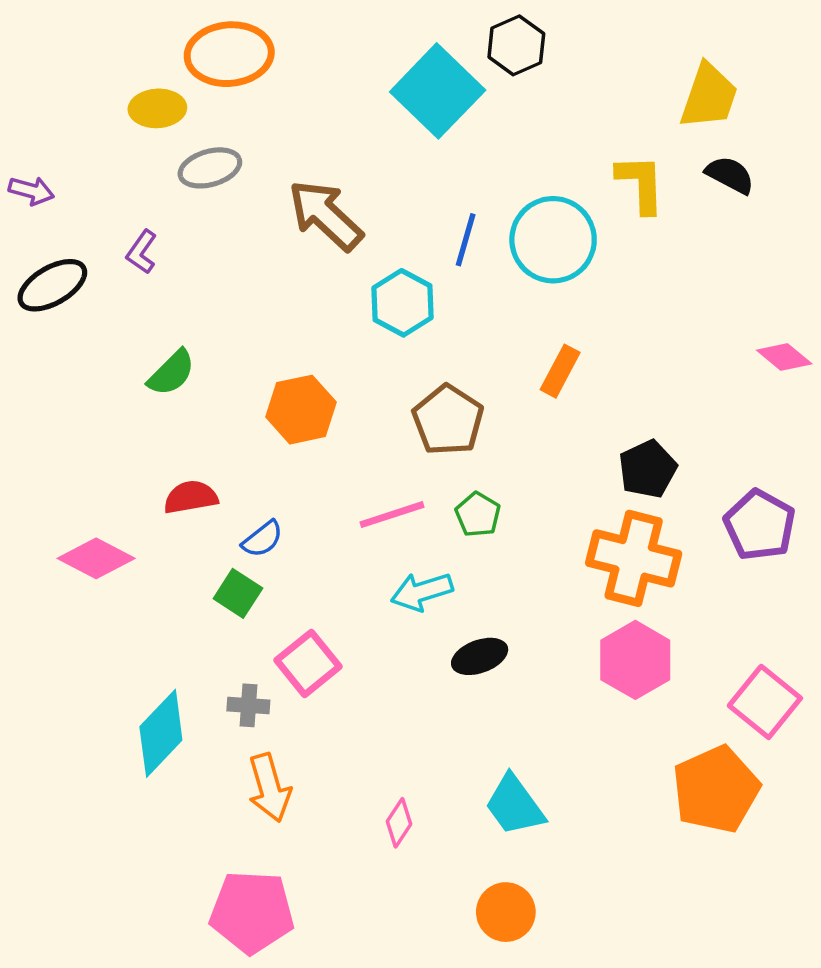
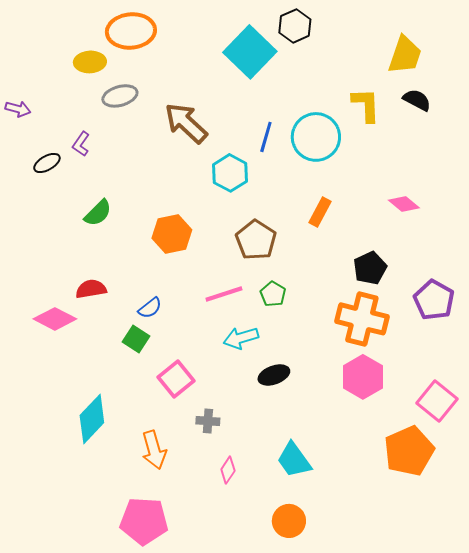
black ellipse: (52, 285) -> (47, 163), moved, size x0.7
pink diamond: (784, 357) -> (404, 204), moved
red semicircle: (191, 497) -> (91, 289), moved
gray cross: (248, 705) -> (208, 421), moved

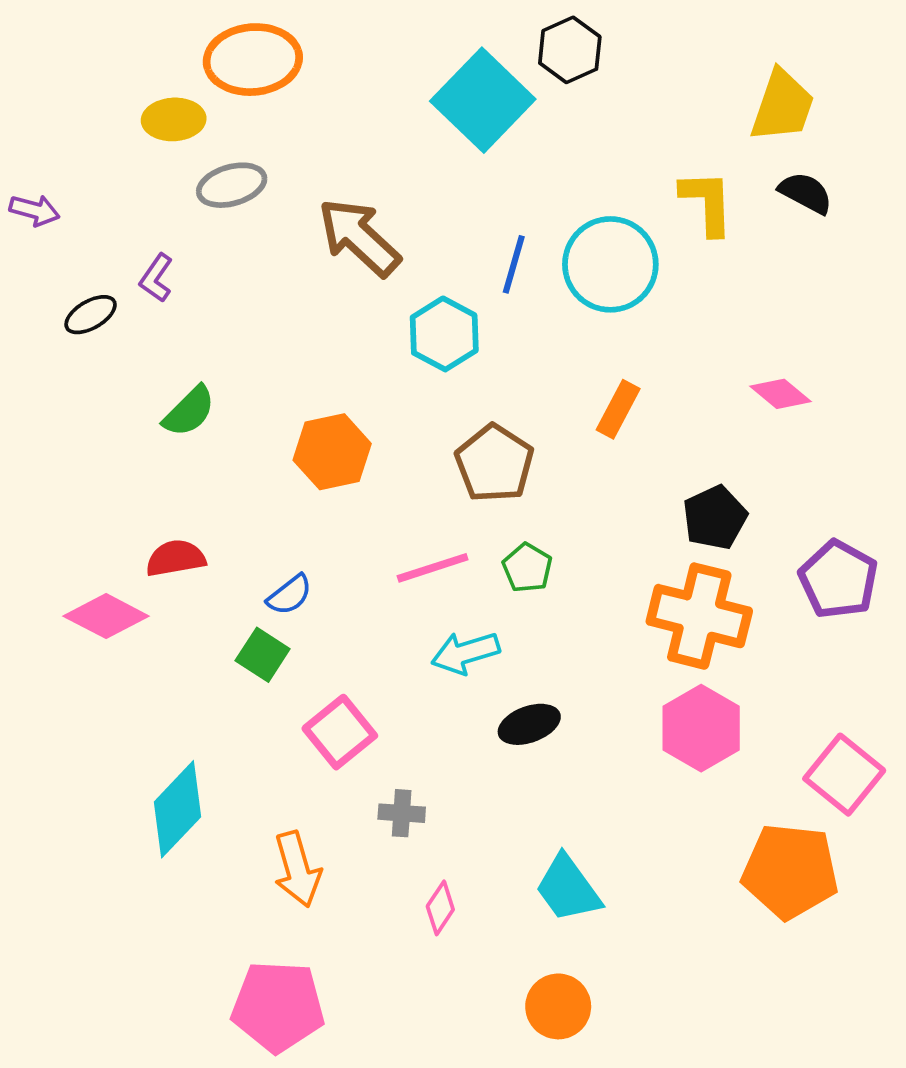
orange pentagon: (409, 451) -> (790, 871), turned 30

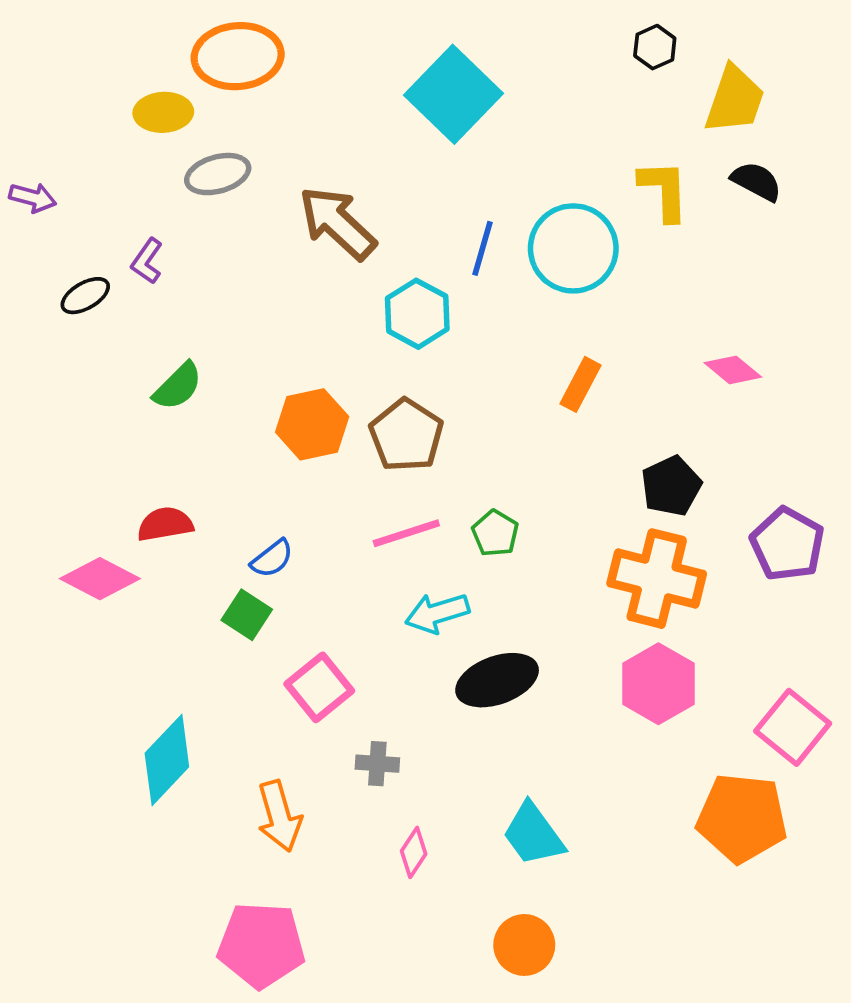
black hexagon: (570, 50) -> (655, 47), moved, size x0.7
brown pentagon: (494, 463) -> (406, 435), moved
black ellipse: (529, 724) -> (497, 680), size x1.4

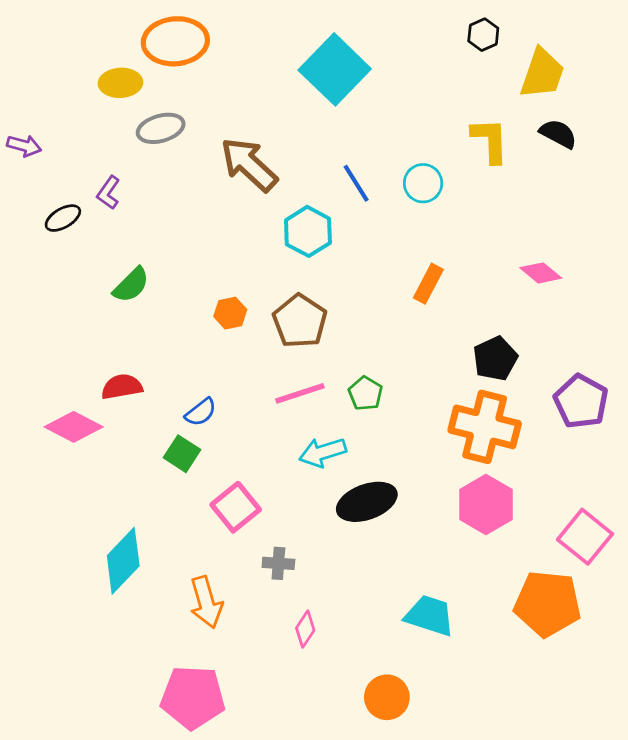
blue line: (483, 248) -> (356, 183), turned -48
cyan circle: (573, 248) -> (423, 183), size x0.6
orange hexagon: (312, 424) -> (230, 313), size x0.6
cyan trapezoid: (533, 834) -> (430, 616), moved, turned 144

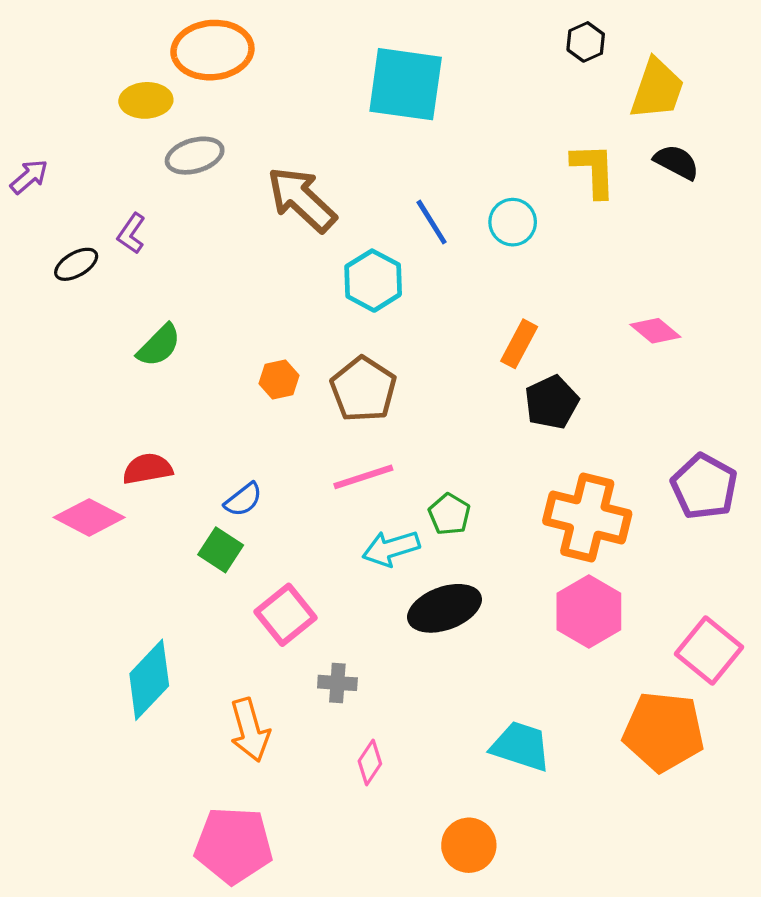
cyan square: (335, 69) -> (406, 84), turned -36
purple arrow: (24, 146) -> (29, 177), turned -56
black pentagon: (495, 359) -> (552, 402), moved
green pentagon: (365, 393) -> (449, 514), moved

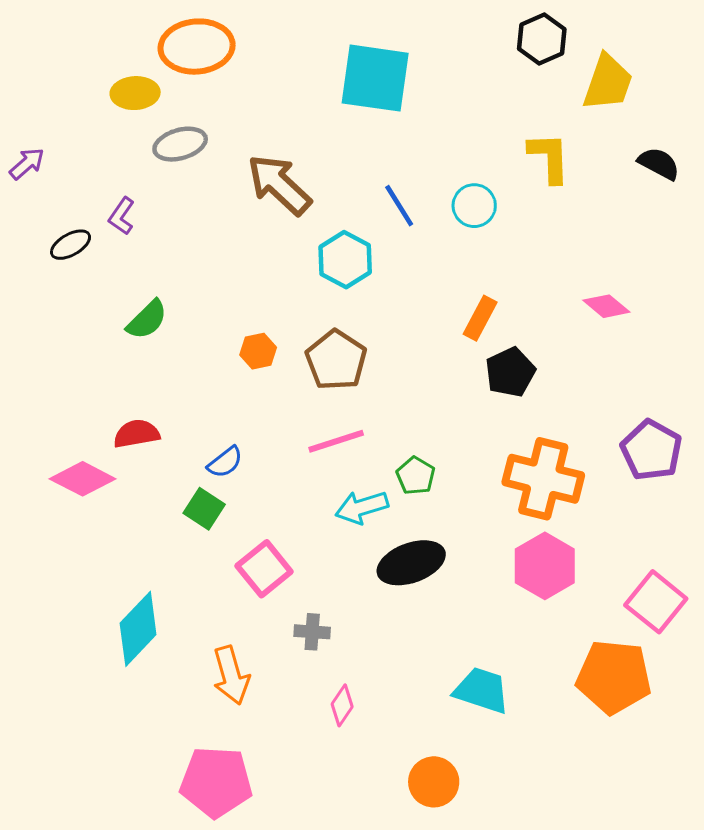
black hexagon: (586, 42) -> (542, 39), size x1.4
black semicircle: (677, 162) -> (659, 164), moved

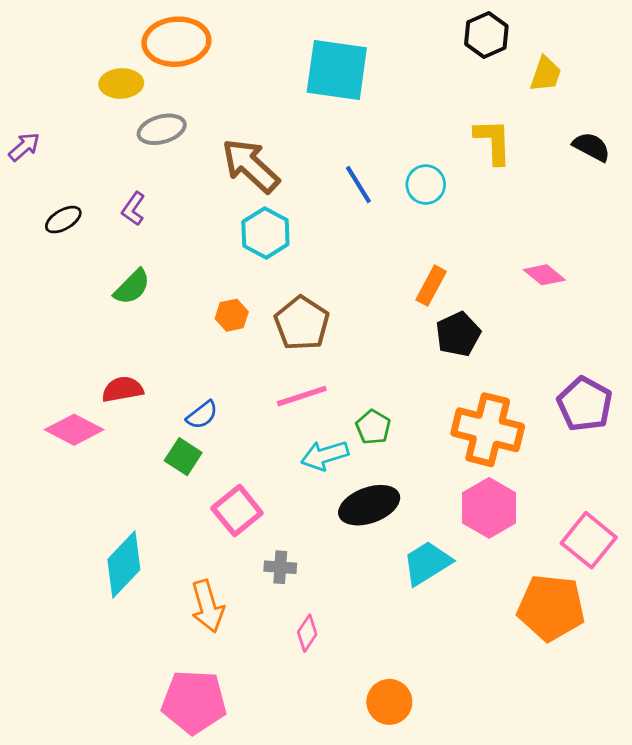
yellow trapezoid: (608, 83) -> (546, 74), size x0.7
purple L-shape: (122, 216) -> (133, 209), moved
cyan hexagon: (345, 260) -> (265, 233), moved
cyan trapezoid: (482, 690) -> (427, 563), moved, turned -50

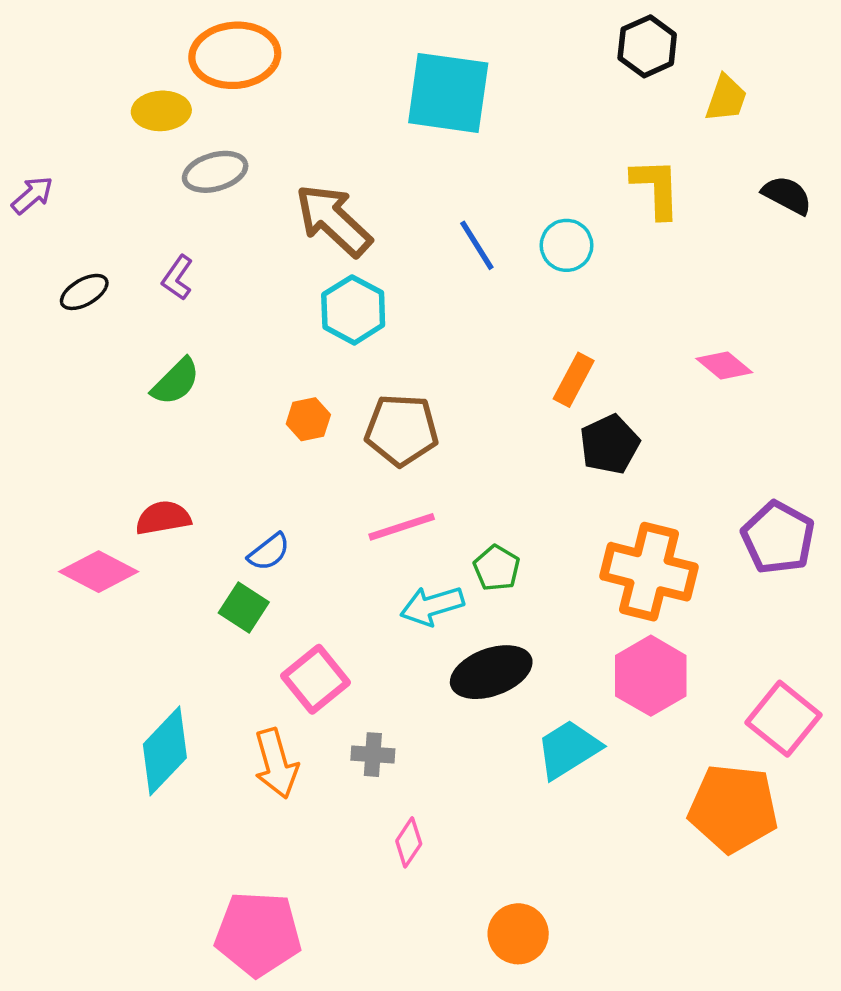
brown pentagon: (302, 323) -> (402, 430), turned -30
orange arrow: (207, 606) -> (276, 764), moved

